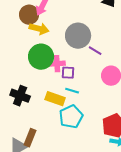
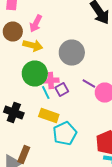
brown circle: (29, 15) -> (13, 32), moved
purple line: (95, 51) -> (89, 84), moved
purple square: (68, 73) -> (62, 90), turned -32
cyan line: (72, 91) -> (46, 92), moved, turned 48

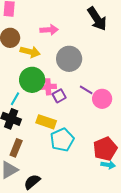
pink arrow: (36, 24) -> (49, 30), moved, turned -120
cyan line: (46, 92) -> (15, 99), moved, turned 56
brown rectangle: (24, 154) -> (16, 148), moved

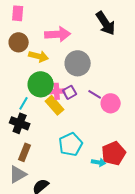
pink arrow: (49, 30) -> (58, 34), size x1.4
purple square: (59, 96) -> (70, 92), moved
yellow rectangle: (46, 122) -> (55, 105), moved, turned 30
cyan arrow: (108, 165) -> (99, 162), moved

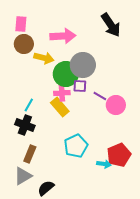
pink rectangle: (18, 13) -> (21, 24), moved
green circle: (41, 84) -> (66, 74), moved
purple square: (70, 92) -> (80, 86), moved, turned 32

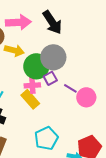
black arrow: (111, 25) -> (52, 22), moved
pink arrow: (63, 36) -> (18, 22), moved
purple square: (80, 86) -> (50, 78), turned -32

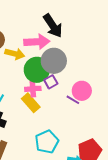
pink arrow: (18, 22) -> (37, 42), moved
purple line: (70, 88) -> (73, 100), moved
pink circle: (86, 97) -> (82, 91), moved

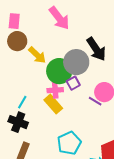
black arrow: (53, 26) -> (96, 49), moved
pink arrow: (37, 42) -> (59, 18), moved, turned 55
yellow arrow: (15, 54) -> (37, 55), turned 30

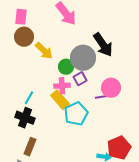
green circle: (59, 71) -> (66, 67), size x0.6
purple line: (95, 101) -> (102, 97), turned -40
cyan pentagon: (69, 143) -> (76, 114), moved

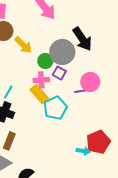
purple square: (80, 79) -> (59, 73), turned -32

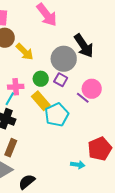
green circle: (45, 61) -> (41, 79), moved
pink cross: (41, 80) -> (16, 87), moved
purple line: (81, 91) -> (83, 98), turned 48
cyan arrow: (83, 151) -> (78, 165), moved

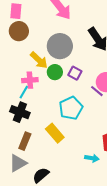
yellow arrow: (25, 52) -> (39, 60), moved
gray circle: (64, 59) -> (60, 46), moved
yellow rectangle: (41, 101) -> (55, 133), moved

